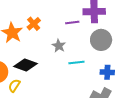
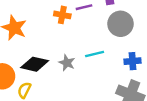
orange cross: (34, 24) -> (62, 15), moved, turned -32
gray star: (59, 46) -> (67, 63), moved

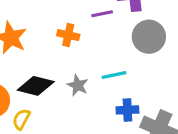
orange cross: (62, 15) -> (68, 35), moved
blue cross: (133, 61) -> (127, 110), moved

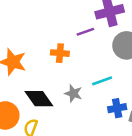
black diamond: (36, 86) -> (39, 99), turned 48

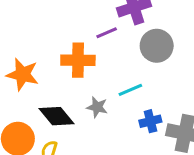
orange cross: (60, 53) -> (78, 60), size x1.5

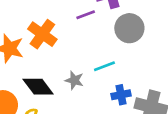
orange cross: (78, 60) -> (42, 34), moved, turned 32

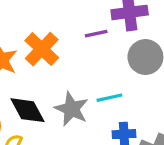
gray star: (74, 80) -> (72, 109), size x1.5

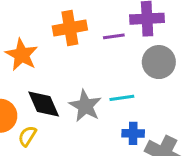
orange cross: (42, 49) -> (70, 28), moved, turned 32

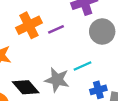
purple line: (114, 36) -> (56, 29), moved

